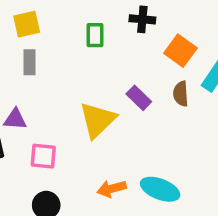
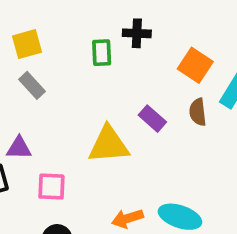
black cross: (142, 19) -> (137, 33), moved
gray rectangle: (30, 62) -> (32, 85), turned -40
yellow triangle: (98, 120) -> (109, 145), turned 42

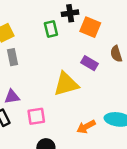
orange square: (195, 65) -> (90, 27), moved
gray rectangle: (32, 85) -> (13, 57), turned 42

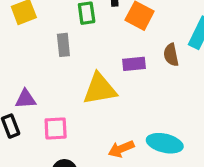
gray rectangle: (13, 57) -> (63, 45), moved
purple rectangle: (89, 63) -> (134, 64), turned -42

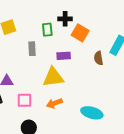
purple rectangle: (134, 64) -> (64, 56), moved
orange arrow: (121, 149) -> (54, 103), moved

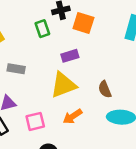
gray rectangle: (32, 49) -> (16, 69), moved, turned -64
brown semicircle: (99, 58) -> (105, 89), moved

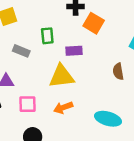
green rectangle: (42, 29) -> (47, 36), moved
brown semicircle: (105, 89) -> (118, 71), moved

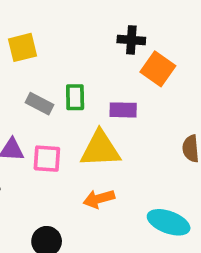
green rectangle: (47, 36) -> (75, 97), moved
pink square: (27, 104) -> (47, 159), moved

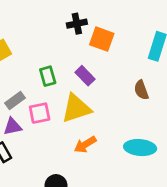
gray rectangle: (39, 104) -> (15, 100), moved, turned -48
purple rectangle: (123, 110) -> (85, 76), turned 60
pink square: (47, 159) -> (40, 113), moved

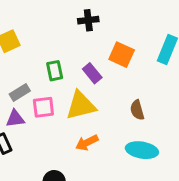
orange square: (102, 39) -> (122, 55), moved
brown semicircle: (141, 90) -> (137, 110), moved

